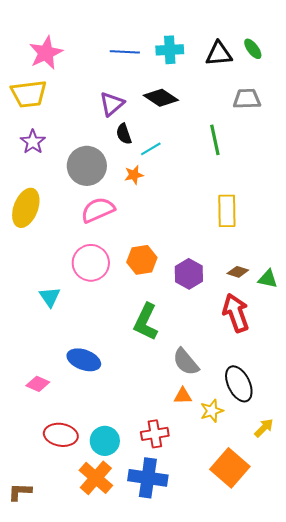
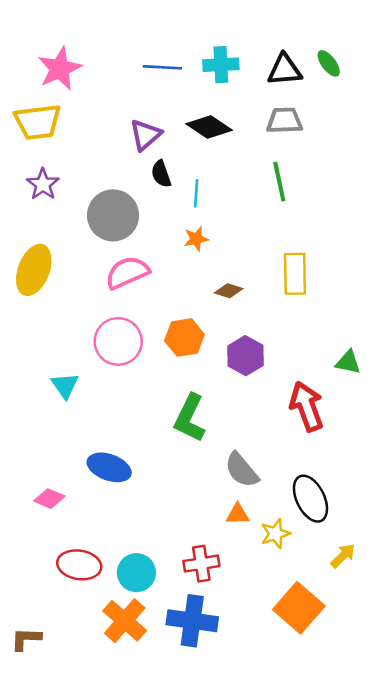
gray trapezoid: (247, 99) -> (284, 121), moved
cyan line: (151, 149) -> (196, 193), turned -55
orange star: (134, 175) -> (196, 239), moved
brown diamond: (238, 272) -> (229, 291), moved

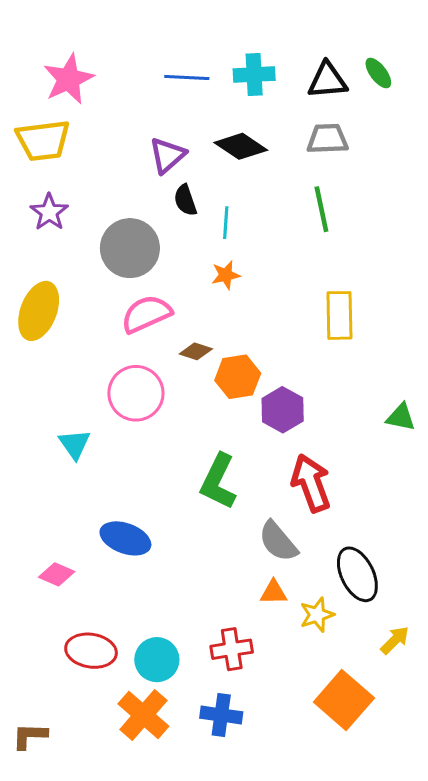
brown diamond: (229, 291) -> (196, 351), moved
orange hexagon: (184, 338) -> (238, 377), moved
red arrow: (307, 406) -> (311, 483), moved
blue cross: (192, 621) -> (221, 715), size x0.7

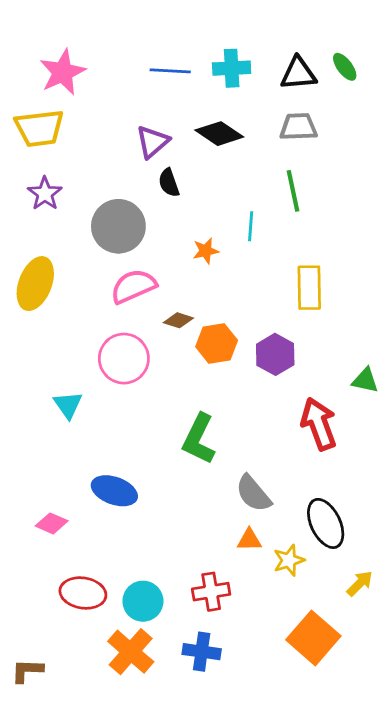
cyan line: (226, 223) -> (251, 226), moved
purple hexagon: (283, 410) -> (275, 354), moved
red arrow: (311, 483) -> (319, 424), moved

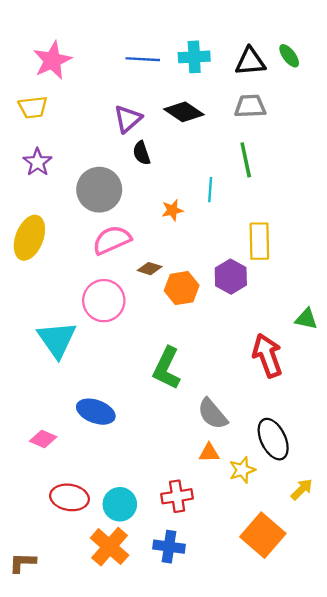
yellow trapezoid: (39, 128) -> (33, 107), size x0.7
purple hexagon: (275, 354) -> (231, 277), moved
cyan triangle: (68, 405) -> (57, 340), size x1.6

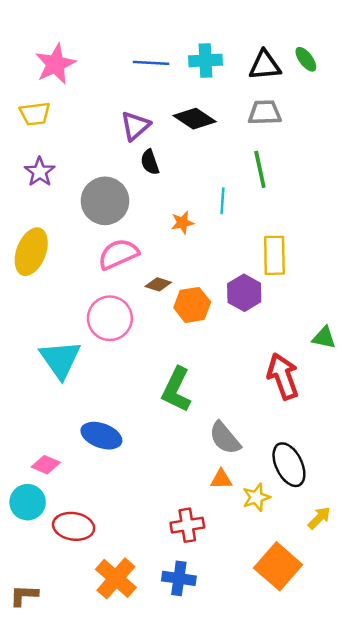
cyan circle: (120, 504) -> (28, 502), moved

